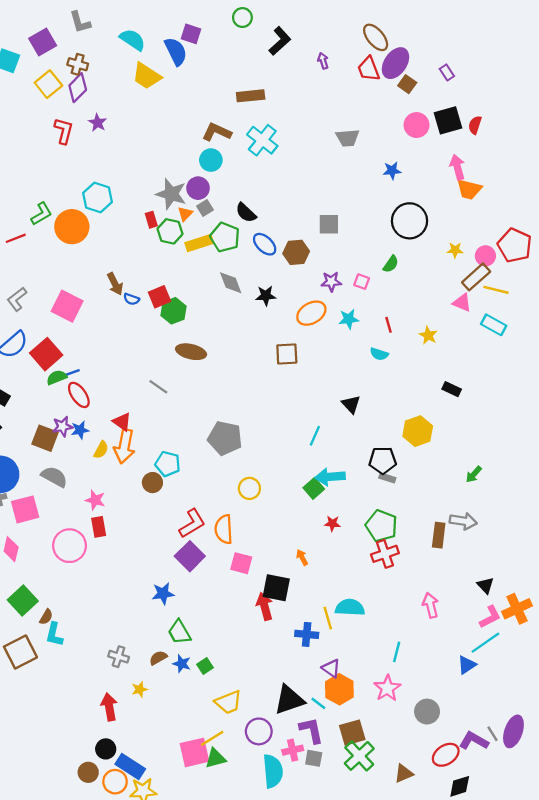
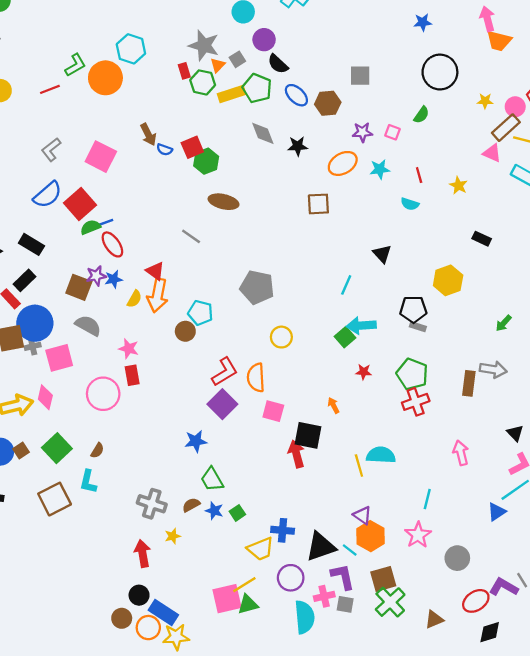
purple circle: (198, 188) -> (264, 40), moved
brown semicircle: (46, 617) -> (97, 450), moved
blue cross: (307, 634) -> (283, 530), moved
gray cross: (119, 657) -> (152, 504), size x1.4

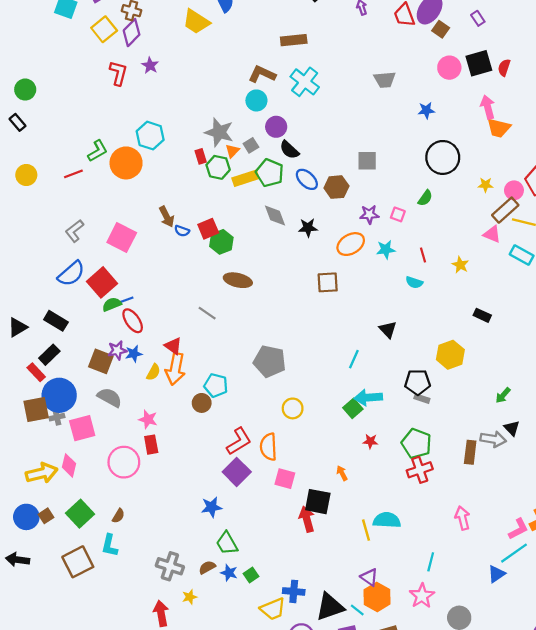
black triangle: (515, 433) -> (512, 428), moved

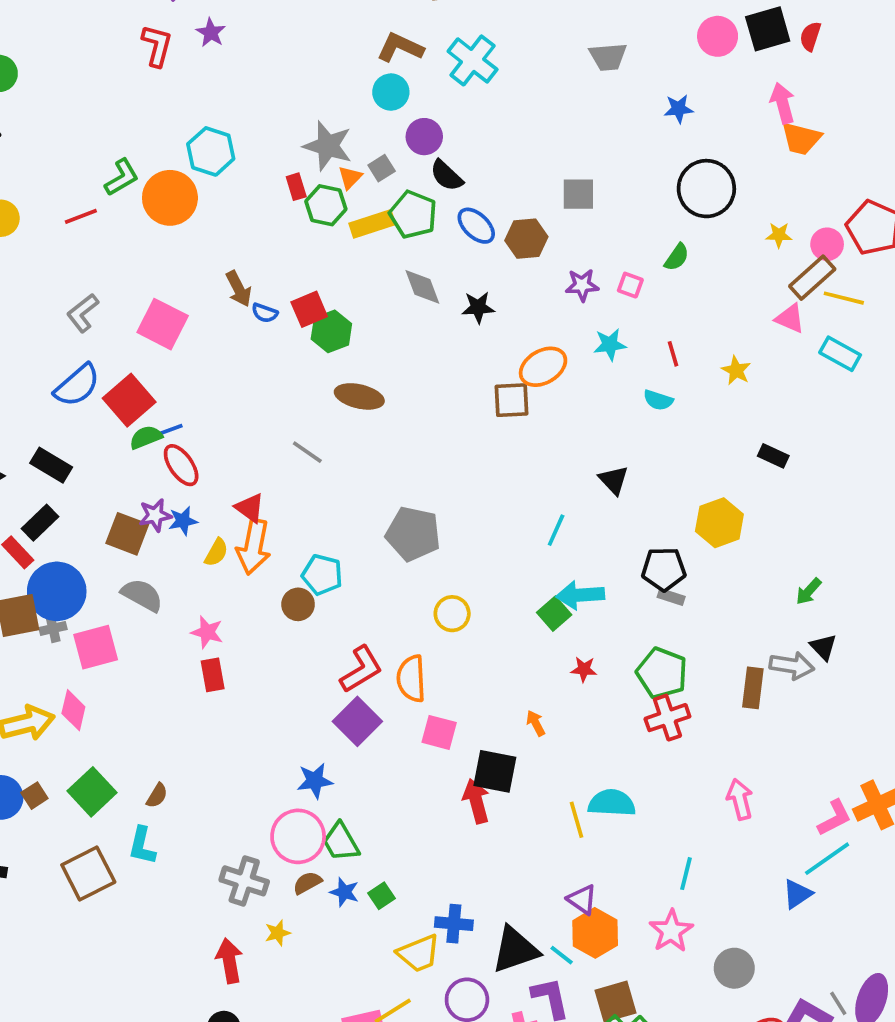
orange ellipse: (351, 244) -> (543, 367), moved
pink circle: (124, 462) -> (298, 836), moved

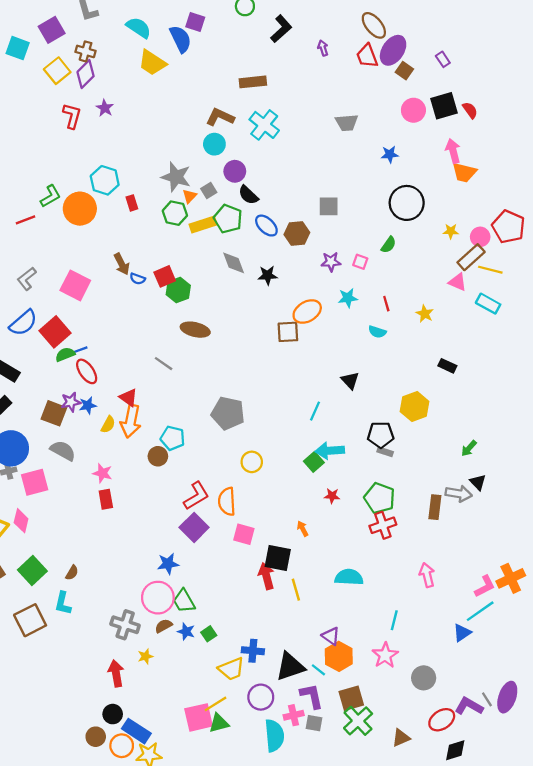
red semicircle: (810, 36) -> (470, 110), turned 126
red rectangle: (296, 187) -> (132, 203), moved
yellow line: (576, 820) -> (296, 590), moved

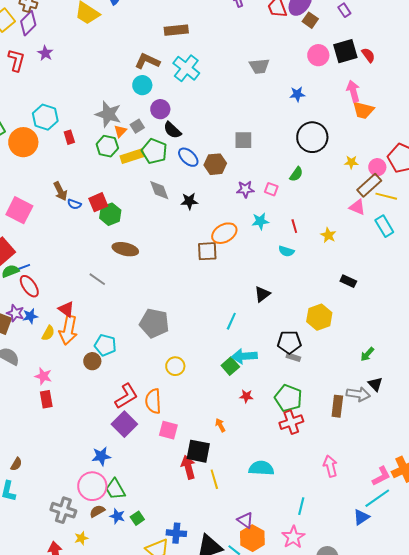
cyan rectangle: (488, 304) -> (384, 226), turned 30
black triangle: (350, 380) -> (262, 294), turned 36
purple star: (71, 402) -> (15, 313), turned 30

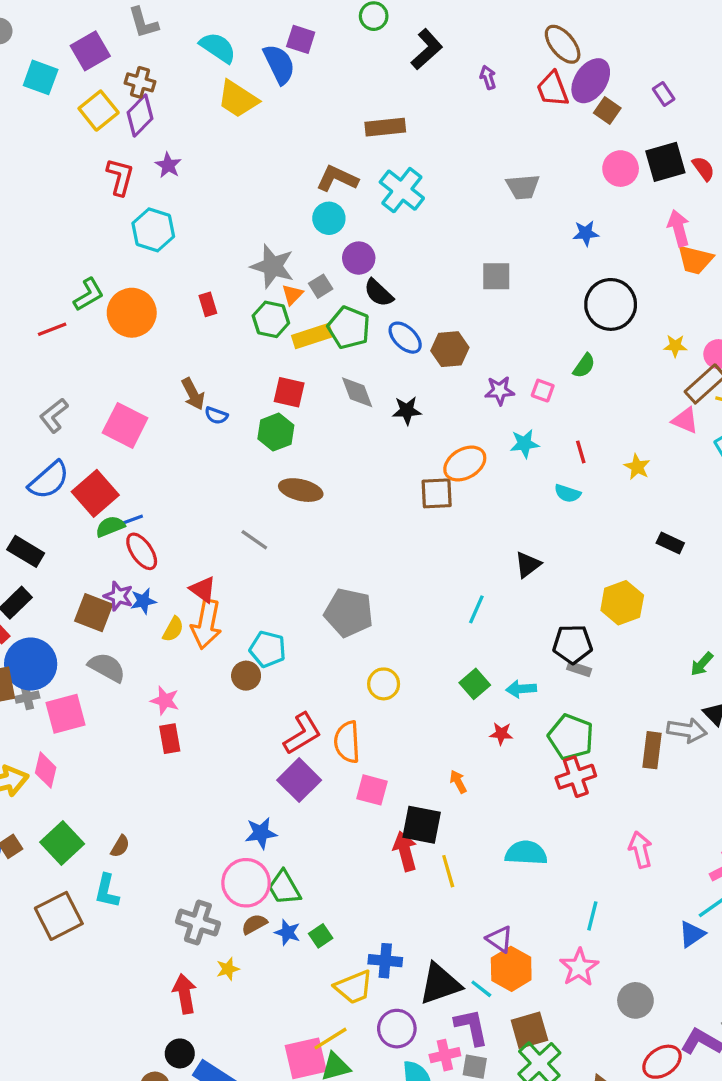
cyan hexagon: (45, 117) -> (153, 230), moved
gray square: (243, 140) -> (496, 276), moved
red square: (98, 202) -> (289, 392), moved, turned 36
cyan arrow: (244, 356) -> (521, 689), moved, size x0.7

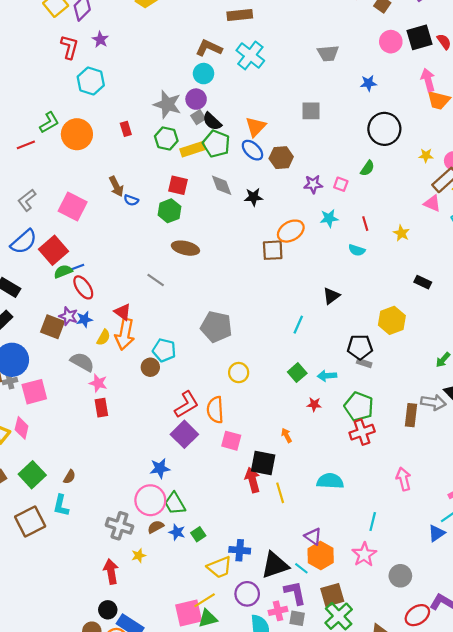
purple circle: (359, 258) -> (196, 99), moved
black semicircle: (379, 293) -> (212, 121), moved
orange triangle: (292, 294) -> (256, 127), moved, size x1.5
gray semicircle: (107, 667) -> (82, 362), moved

